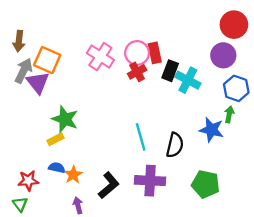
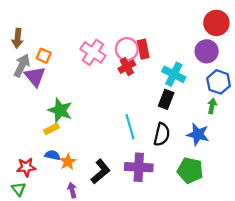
orange square: (47, 60) -> (44, 56), size x0.6
black rectangle: (170, 71) -> (166, 99), moved
blue star: (211, 130) -> (198, 134), moved

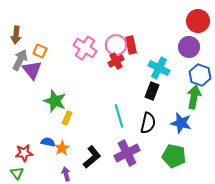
green arrow: (212, 106) -> (194, 97), size x1.6
yellow rectangle: (51, 129) -> (67, 118), moved, turned -40
purple cross: (139, 167) -> (127, 153), turned -30

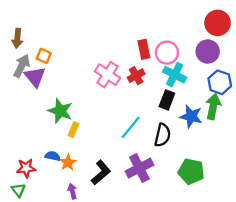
pink circle: (116, 45) -> (167, 53), moved
pink cross: (85, 48) -> (108, 75), moved
red cross: (116, 61) -> (136, 76), moved
cyan line: (119, 116) -> (131, 127), turned 55
blue star: (181, 123) -> (191, 116), moved

